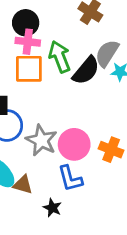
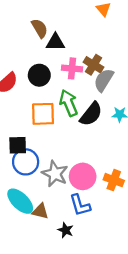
pink cross: (28, 42) -> (72, 68), moved
gray semicircle: (107, 53) -> (104, 80), moved

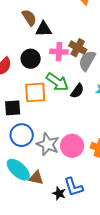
green arrow: (69, 103) -> (57, 82), turned 150
black semicircle: (91, 114) -> (77, 91), size x0.7
black square: (18, 145) -> (13, 108), moved
blue L-shape: (80, 205) -> (73, 187), moved

